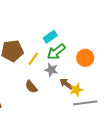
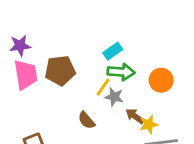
green arrow: (56, 52) -> (121, 72), turned -138
yellow line: (33, 59) -> (103, 87), moved

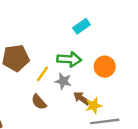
cyan rectangle: (113, 51) -> (82, 26), moved
yellow line: (103, 87) -> (42, 74), moved

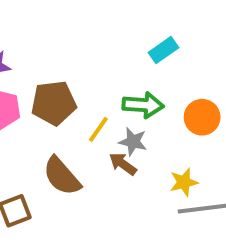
brown arrow: (82, 98) -> (123, 164), moved
brown semicircle: (39, 102) -> (62, 176), moved, size x1.5

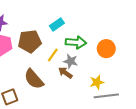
cyan rectangle: (163, 50) -> (57, 24), moved

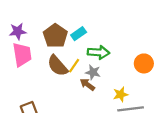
brown pentagon: (30, 41) -> (55, 36), moved, turned -30
orange circle: (106, 49) -> (144, 63), moved
brown semicircle: (34, 79) -> (58, 66), moved

